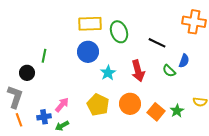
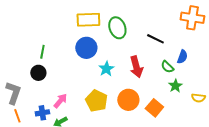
black circle: (27, 73) -> (38, 73), moved
green star: (177, 111) -> (175, 86), moved

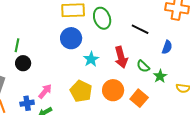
green line: (42, 52) -> (17, 45), moved
green semicircle: (167, 67) -> (143, 66), moved

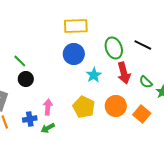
green ellipse: (102, 18) -> (114, 48), moved
green line: (17, 45) -> (20, 61), turned -56
pink arrow: (45, 91) -> (48, 107), turned -35

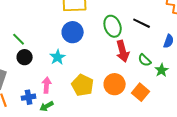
cyan star: (94, 75) -> (58, 57), moved

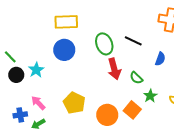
cyan star: (58, 57) -> (36, 70), moved
green star: (162, 70) -> (150, 96), moved
orange circle: (115, 84) -> (107, 115), moved
pink arrow: (47, 85) -> (38, 103), turned -49

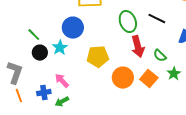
blue circle: (64, 50) -> (73, 28), moved
yellow pentagon: (74, 103) -> (98, 57), moved, turned -30
orange square: (132, 110) -> (149, 79), moved
orange circle: (107, 115) -> (123, 78), moved

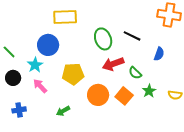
red arrow: (138, 47) -> (113, 64), turned 85
black circle: (40, 53) -> (13, 78), moved
pink arrow: (62, 81) -> (40, 86), moved
green arrow: (62, 102) -> (63, 111), moved

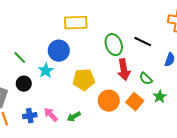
red arrow: (113, 64) -> (124, 70), turned -80
pink arrow: (40, 86) -> (51, 115), moved

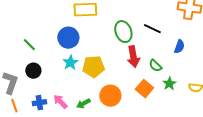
cyan star: (46, 71) -> (70, 63), moved
orange circle: (109, 101) -> (110, 96), moved

